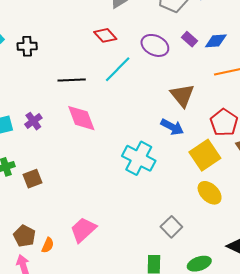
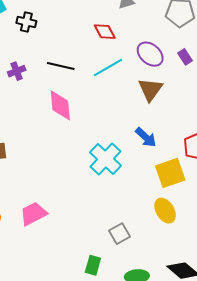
brown triangle: (182, 95) -> (150, 89), moved
purple cross: (33, 121) -> (17, 71), moved

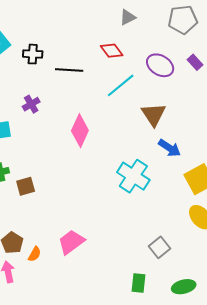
black line: (61, 66) -> (69, 70), moved
brown triangle: (150, 89) -> (154, 114), moved
pink diamond: (60, 105) -> (80, 131), turned 40

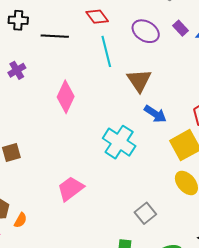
cyan line: (121, 85) -> (106, 51), turned -64
pink trapezoid: (71, 242) -> (71, 189), moved

